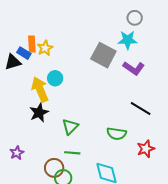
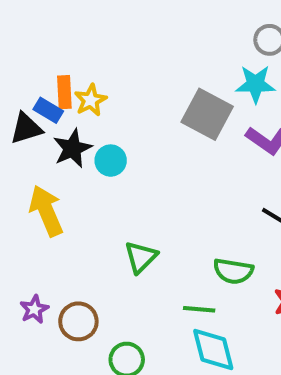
yellow arrow: (40, 89) -> (46, 211), moved
black star: (39, 113) -> (72, 148), moved
green line: (72, 153) -> (199, 309), moved
brown circle: (54, 168) -> (78, 321), moved

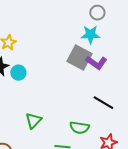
gray square: (207, 114) -> (79, 58), moved

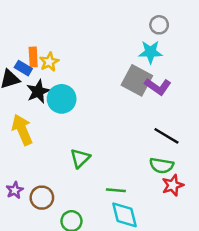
cyan circle: (18, 73) -> (62, 99), size x1.5
green semicircle: (79, 128) -> (162, 166), moved

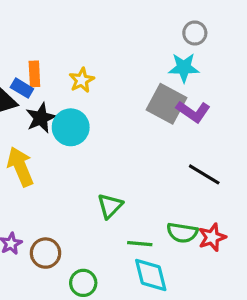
yellow star: (49, 62) -> (82, 80), moved
green triangle: (80, 158) -> (110, 206), moved
green semicircle: (162, 166) -> (182, 233), moved

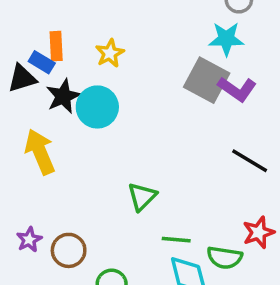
green semicircle: (182, 233) -> (225, 258), moved

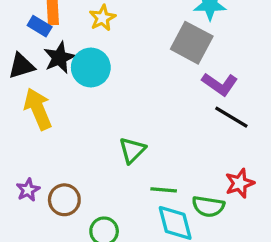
black triangle: (22, 78) -> (21, 66), moved
purple L-shape: (237, 89) -> (220, 84), moved

